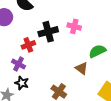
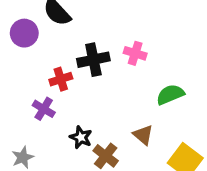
brown triangle: (82, 68) -> (143, 135), moved
black star: (22, 83) -> (81, 137), moved

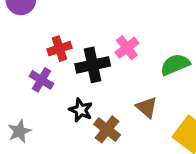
pink cross: (135, 53) -> (127, 48), moved, turned 35
black cross: (93, 60) -> (93, 65), moved

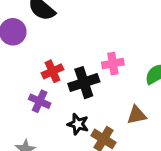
pink cross: (127, 48) -> (113, 64), turned 35
brown triangle: (147, 107) -> (137, 115), turned -45

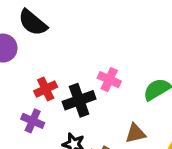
pink cross: (113, 64) -> (109, 80), turned 35

